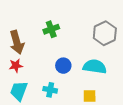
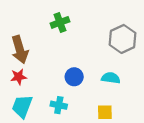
green cross: (51, 29) -> (60, 22), moved
cyan semicircle: (95, 67) -> (111, 78), size x0.7

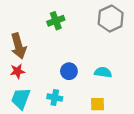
gray hexagon: (123, 39) -> (111, 19), moved

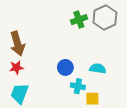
green cross: (56, 21) -> (79, 20), moved
cyan cross: (55, 98) -> (78, 86), moved

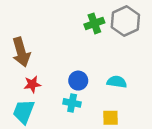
red star: (16, 67) -> (32, 84), moved
cyan cross: (78, 86) -> (72, 103), moved

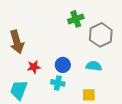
gray hexagon: (125, 21) -> (101, 35), moved
red star: (32, 84) -> (34, 67), moved

